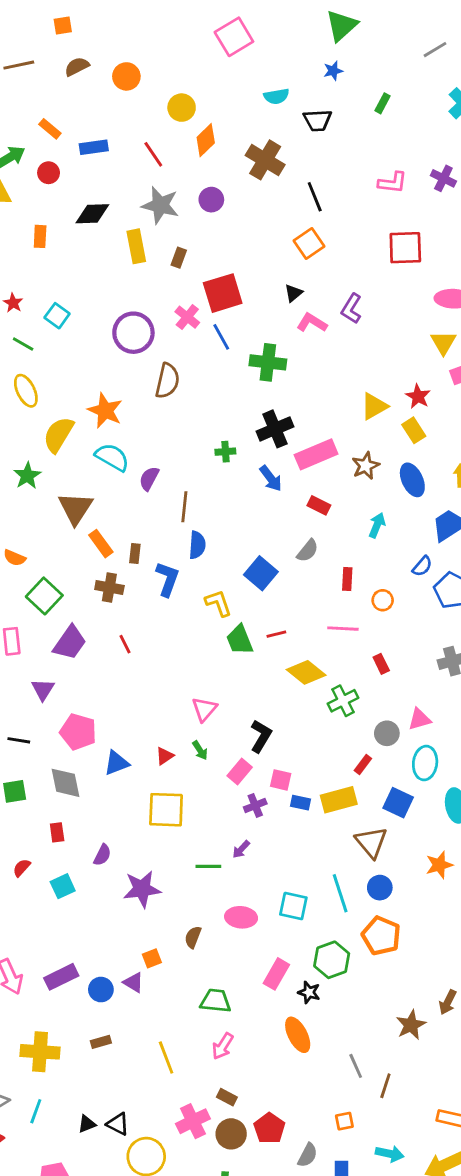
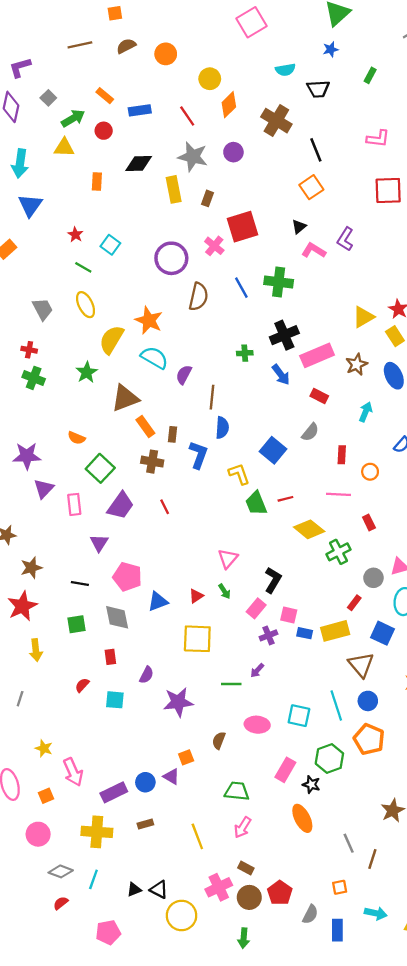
blue line: (221, 337) -> (241, 288), moved
brown triangle: (75, 508) -> (125, 398), turned 36
cyan square: (63, 886) -> (115, 700), turned 30
purple rectangle: (61, 977) -> (114, 792), moved

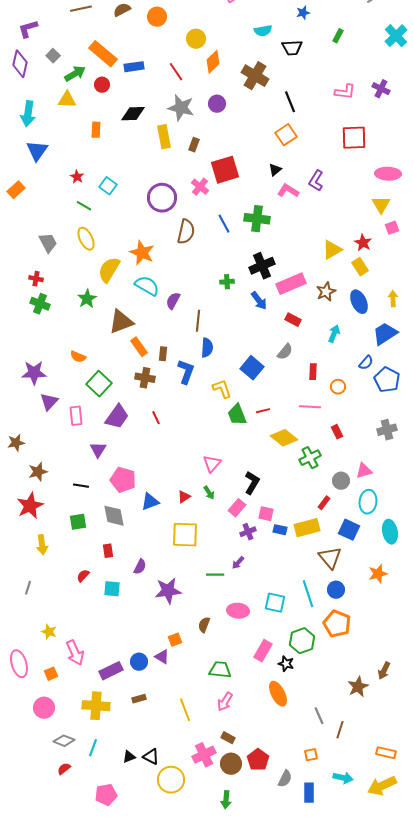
orange rectangle: (105, 96) -> (103, 54), size x1.8

